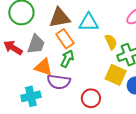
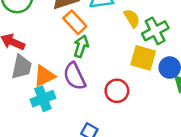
gray trapezoid: (36, 44) -> (22, 67), moved
orange triangle: (43, 67) -> (44, 76), moved, turned -36
purple semicircle: (59, 82) -> (74, 76), turned 65

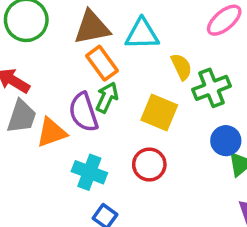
yellow square: (143, 58) -> (159, 112), moved
purple semicircle: (74, 76) -> (83, 112), moved
cyan cross: (43, 99) -> (89, 172), moved, turned 35

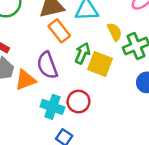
green arrow: (107, 97) -> (82, 53), moved
red circle: (149, 165) -> (78, 102), moved

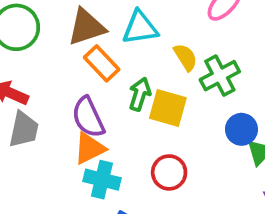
orange triangle: (25, 80) -> (90, 148), moved
red circle: (78, 102) -> (169, 172), moved

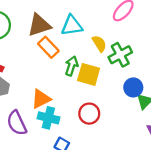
purple semicircle: (88, 117) -> (17, 123), moved

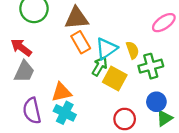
cyan triangle: (72, 26) -> (106, 48), moved, turned -40
red circle: (89, 114) -> (125, 119), moved

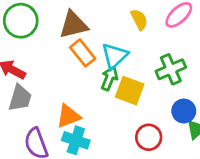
yellow semicircle: (132, 50) -> (139, 19), moved

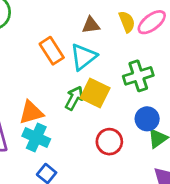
yellow semicircle: (139, 19) -> (127, 22), moved
brown triangle: (73, 25) -> (91, 25), moved, size x0.6
green arrow: (109, 78) -> (74, 98), moved

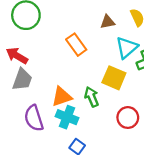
cyan triangle: (83, 57) -> (127, 48), moved
green arrow: (74, 98) -> (92, 97), moved, turned -48

